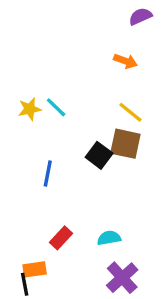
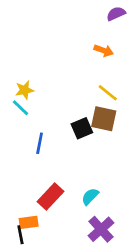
cyan line: (56, 107) -> (20, 108), moved
black square: (99, 155) -> (82, 128), turned 30
red rectangle: (61, 238) -> (50, 196), size x1.4
cyan semicircle: (109, 238) -> (90, 196), turned -36

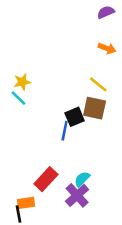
orange arrow: (104, 50) -> (107, 48), moved
blue line: (40, 143) -> (65, 131), moved
purple cross: (101, 229) -> (77, 195), moved

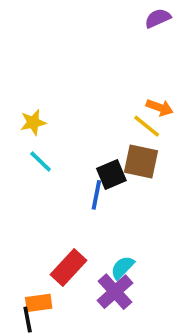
orange arrow: (107, 48) -> (160, 108), moved
cyan line: (19, 98) -> (41, 161), moved

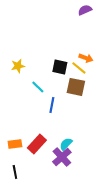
cyan line: (41, 161) -> (38, 87), moved
black square: (111, 174) -> (60, 67), moved, turned 35
orange rectangle: (39, 303) -> (15, 144), moved

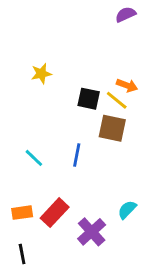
yellow star: (18, 66) -> (41, 74), moved
cyan line: (38, 87) -> (34, 158), moved
cyan semicircle: (66, 144) -> (127, 210), moved

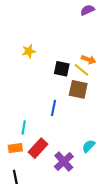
cyan line: (34, 158) -> (24, 128), moved, turned 56

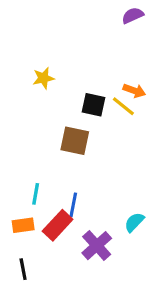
brown square: (78, 89) -> (75, 141), moved
blue line: (53, 108) -> (73, 205), moved

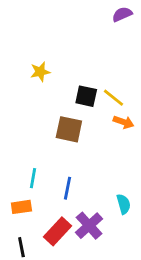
orange arrow: (134, 91) -> (124, 122), moved
cyan semicircle: (134, 222) -> (124, 204), turned 120
red rectangle: (58, 225) -> (57, 231), moved

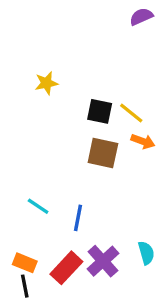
brown square: (69, 129) -> (103, 153), moved
cyan line: (33, 178) -> (38, 206), turned -66
cyan semicircle: (124, 204) -> (146, 253), moved
orange rectangle: (21, 207) -> (25, 263), moved, turned 30

